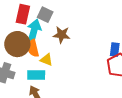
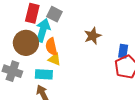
brown star: (62, 35) -> (93, 36), moved, turned -30
orange semicircle: (33, 48) -> (51, 47), moved

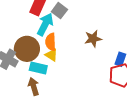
brown circle: (26, 43) -> (27, 49), moved

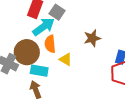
cyan arrow: (45, 24) -> (44, 27), turned 30
yellow triangle: (51, 55) -> (66, 59), moved

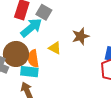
orange semicircle: (50, 44) -> (33, 59), moved
yellow triangle: (66, 59) -> (55, 48), moved

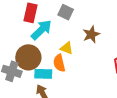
gray square: (44, 12) -> (66, 12), moved
orange semicircle: (33, 59) -> (59, 63), moved

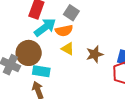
brown star: (91, 34) -> (95, 54), moved
orange semicircle: (59, 63) -> (64, 31), moved, turned -96

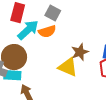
yellow triangle: (68, 49) -> (68, 67), moved, size x1.5
cyan rectangle: (41, 71) -> (12, 75), moved

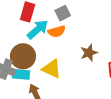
gray square: (53, 13) -> (63, 13), turned 35
yellow triangle: (68, 67) -> (52, 69), moved

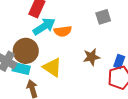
gray square: (63, 13) -> (103, 17), moved

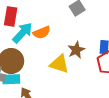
yellow triangle: (52, 67) -> (59, 64), moved

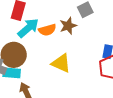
brown star: (76, 50) -> (68, 26), moved

